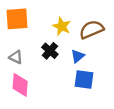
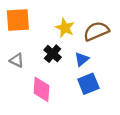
blue square: (84, 80) -> (88, 84), turned -30
pink diamond: (20, 85) -> (41, 89), moved

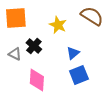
brown semicircle: (96, 31) -> (92, 16), moved, turned 55
black cross: (53, 54) -> (34, 46), moved

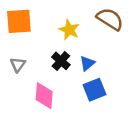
black cross: (34, 46) -> (61, 61), moved
gray triangle: (15, 54) -> (18, 64), turned 40

